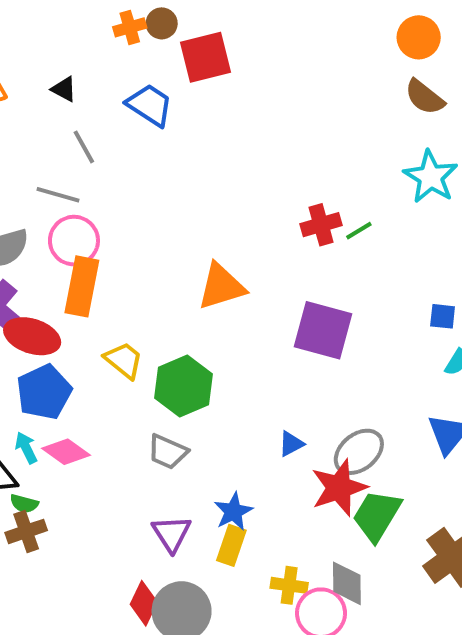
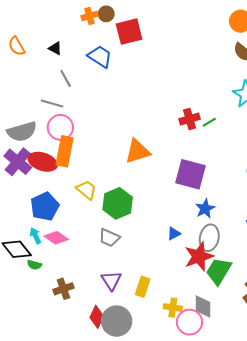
red ellipse: (32, 336) -> (43, 162), moved
gray ellipse: (359, 452) -> (209, 238), turned -40
blue star: (233, 512) -> (205, 209), moved
brown cross: (26, 531) -> (63, 289), moved

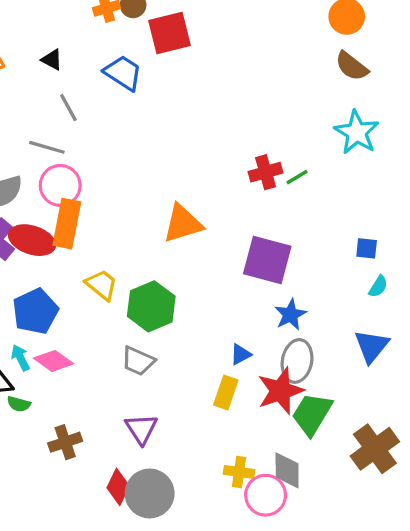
yellow rectangle: (143, 287) -> (226, 392), moved

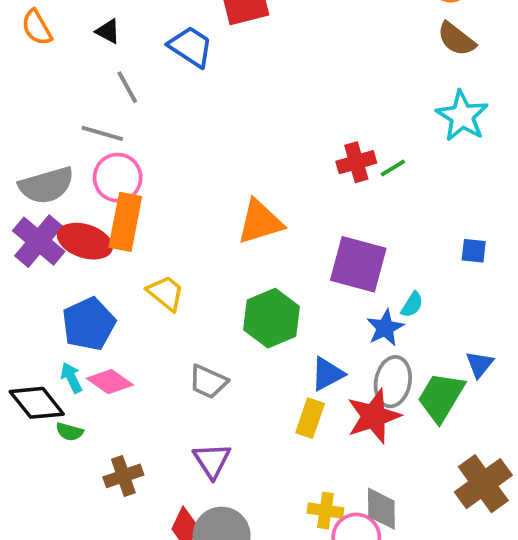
cyan semicircle: (378, 286) -> (412, 305), moved
green hexagon: (151, 306) -> (272, 318), moved
blue triangle: (372, 346) -> (479, 364), size x0.7
blue triangle: (241, 354) -> (327, 374), size x1.4
green trapezoid: (312, 414) -> (441, 397), moved

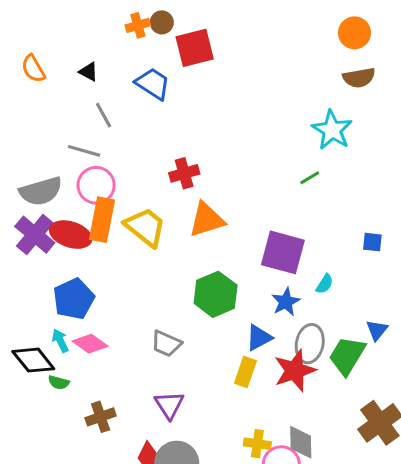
brown semicircle: (456, 39) -> (359, 78), turned -48
cyan star: (462, 116) -> (332, 130), moved
red cross: (356, 162) -> (184, 173), moved
yellow trapezoid: (166, 293) -> (145, 227), moved, size x1.4
blue star: (385, 328) -> (286, 302), moved

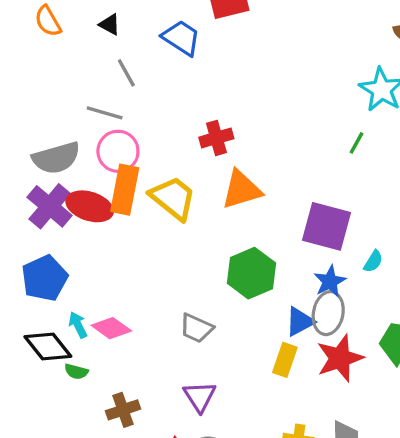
green line: (310, 178) -> (357, 143), turned -30
blue pentagon: (74, 299) -> (45, 278), moved
gray ellipse: (310, 344) -> (328, 313), moved

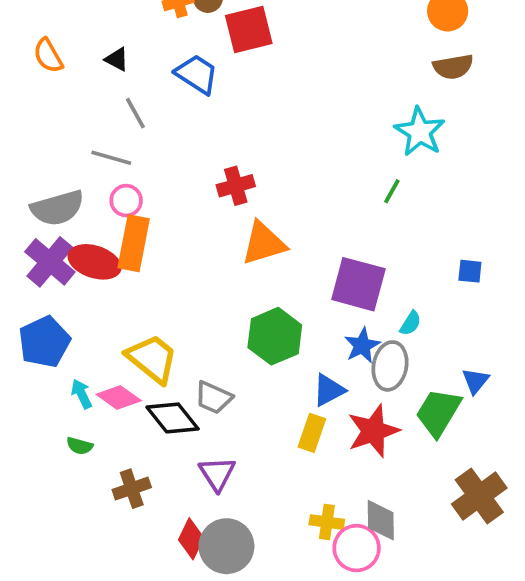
pink circle: (118, 151) -> (126, 201), size x0.7
yellow trapezoid: (173, 198) -> (152, 358), moved
gray ellipse: (328, 313) -> (390, 366), moved
black diamond: (48, 346) -> (173, 418), moved

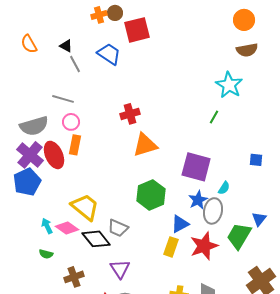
gray line: (135, 113) -> (75, 64), moved
orange rectangle: (134, 243) -> (75, 145), size x0.7
red ellipse: (95, 262) -> (54, 155), turned 48
blue pentagon: (44, 342) -> (27, 182), moved

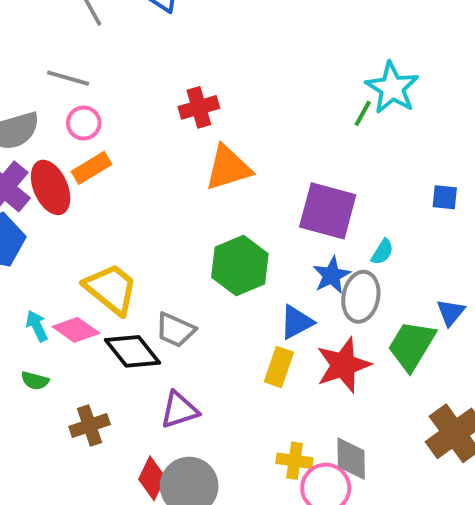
cyan star: (229, 85) -> (392, 88), moved
orange rectangle: (75, 145) -> (92, 168), turned 48
purple triangle: (120, 269) -> (179, 410), turned 45

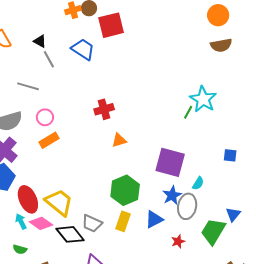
gray line: (68, 78) -> (28, 86), moved
orange triangle: (228, 168) -> (119, 140), size x0.6
red ellipse: (51, 187) -> (28, 199), moved
red star: (343, 365) -> (178, 241), size x0.5
yellow rectangle: (279, 367) -> (123, 221), moved

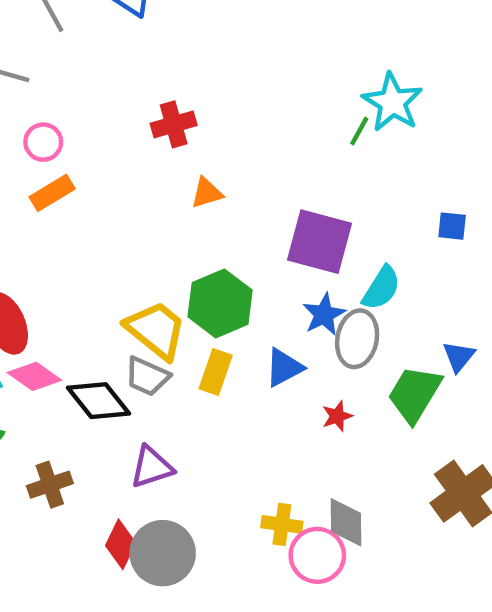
cyan semicircle: (198, 183) -> (381, 288), size x1.5
yellow trapezoid: (59, 202) -> (156, 330), moved

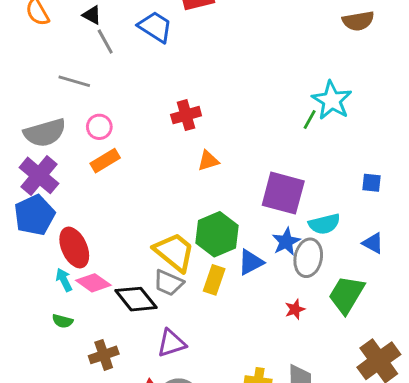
cyan semicircle: (381, 288) -> (324, 224), turned 44
blue triangle: (459, 356) -> (373, 243), moved, turned -40
blue triangle: (284, 368) -> (251, 262), moved

